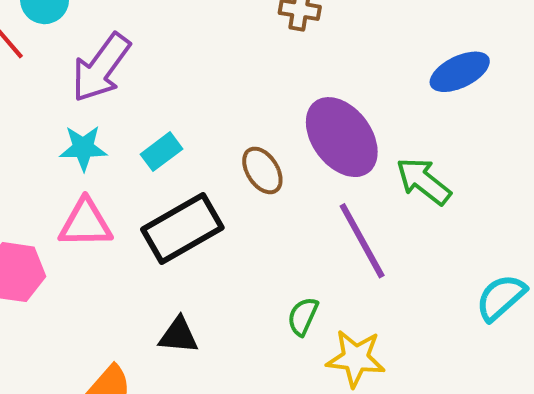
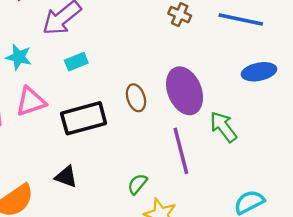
cyan star: (83, 148) -> (19, 57), moved
cyan rectangle: (162, 152) -> (76, 62), moved
pink triangle: (85, 223) -> (31, 102), turned -32

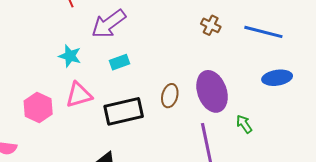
brown ellipse: (136, 98) -> (170, 96), turned 30
green arrow: (223, 127) -> (244, 124), size x0.7

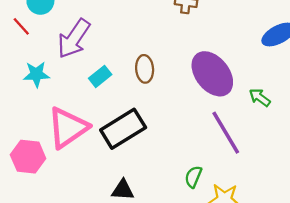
cyan star: (70, 56) -> (36, 74), moved
pink triangle: (79, 95) -> (68, 128), size x1.4
brown ellipse: (170, 96) -> (145, 69), moved

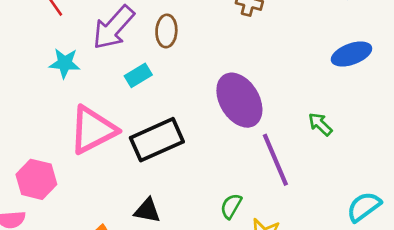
brown ellipse: (145, 69) -> (166, 31), moved
purple ellipse: (212, 74) -> (239, 100), moved
pink hexagon: (28, 157) -> (36, 179), moved

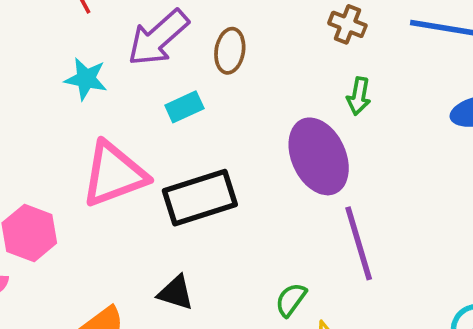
green arrow: (320, 124) -> (359, 96), moved, turned -130

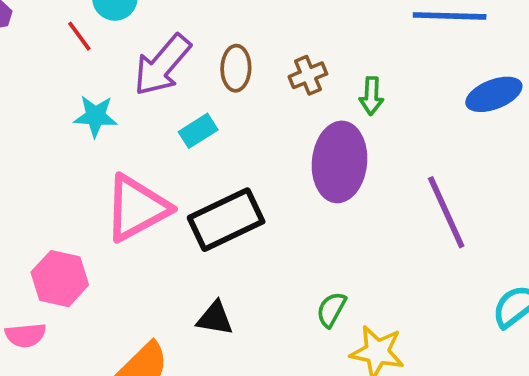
brown cross: (347, 24) -> (308, 75), moved, turned -36
purple ellipse: (319, 156) -> (340, 162), turned 38
purple line: (359, 243) -> (446, 212), moved

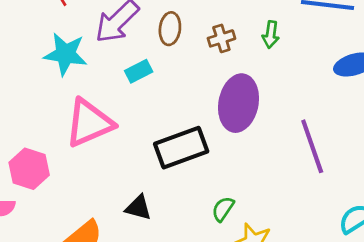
green arrow: (371, 96) -> (271, 35), moved
cyan star: (95, 116) -> (65, 54), size x1.4
black rectangle: (226, 220) -> (181, 148), moved

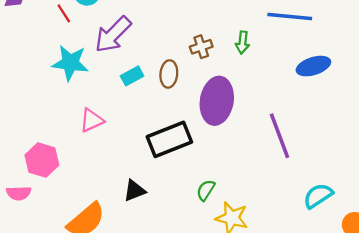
brown ellipse: (170, 29) -> (169, 74), moved
pink triangle: (89, 123) -> (92, 120), size x0.6
black triangle: (138, 208) -> (135, 191), turned -35

